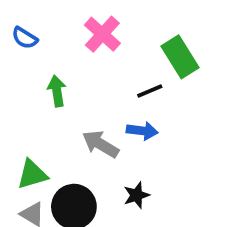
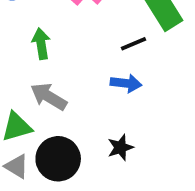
gray arrow: (100, 144) -> (49, 97), moved

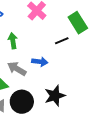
blue arrow: (126, 83) -> (40, 62), moved
black star: (120, 147) -> (55, 96), size x1.5

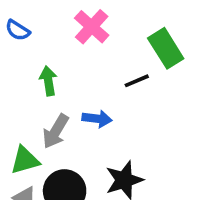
gray arrow: (17, 69) -> (56, 131), turned -90

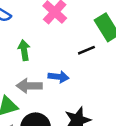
gray arrow: (56, 131) -> (29, 86), turned 60

